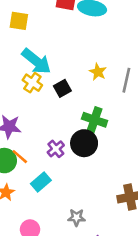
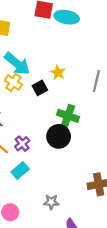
yellow star: (98, 72) -> (58, 72), moved
purple cross: (56, 149) -> (22, 144), moved

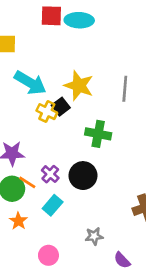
yellow star: (58, 72) -> (79, 86), size x1.6
yellow cross: (13, 82) -> (47, 112), moved
black circle: (59, 136) -> (83, 176), moved

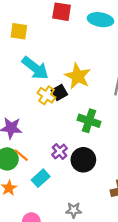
cyan ellipse: (79, 20) -> (100, 20), moved
purple cross: (50, 174) -> (60, 151), moved
black circle: (83, 176) -> (83, 160), moved

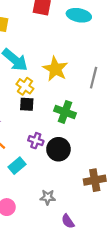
black square: (59, 93) -> (27, 104), moved, turned 32
purple cross: (60, 151) -> (36, 141), turned -32

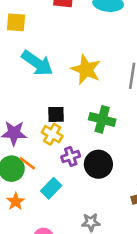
yellow cross: (25, 86) -> (52, 134), moved
purple cross: (36, 141) -> (71, 156), turned -32

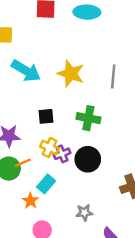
yellow cross: (52, 134) -> (49, 148), moved
orange line: (27, 163) -> (23, 163), turned -56
orange star: (16, 202) -> (30, 201), moved

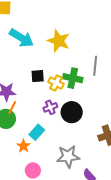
gray line: (113, 77) -> (95, 66), moved
yellow cross: (49, 148) -> (56, 83), moved
orange line: (23, 163) -> (12, 107), moved, turned -40
gray star: (84, 213) -> (68, 156), size x1.6

